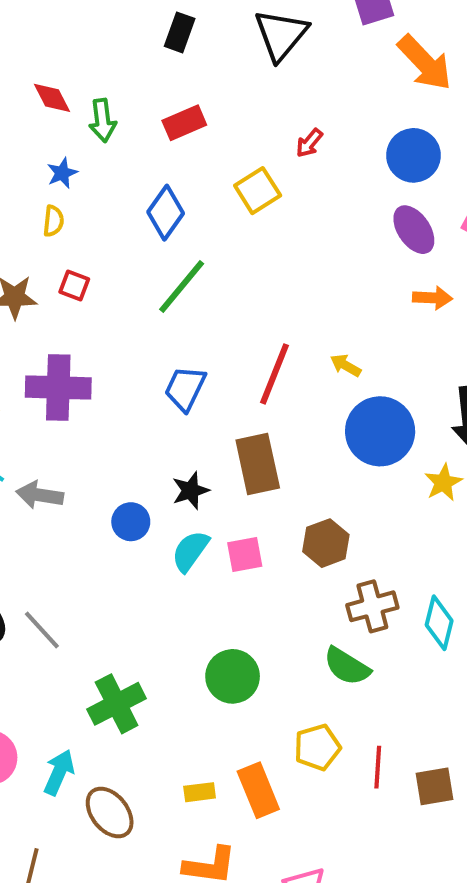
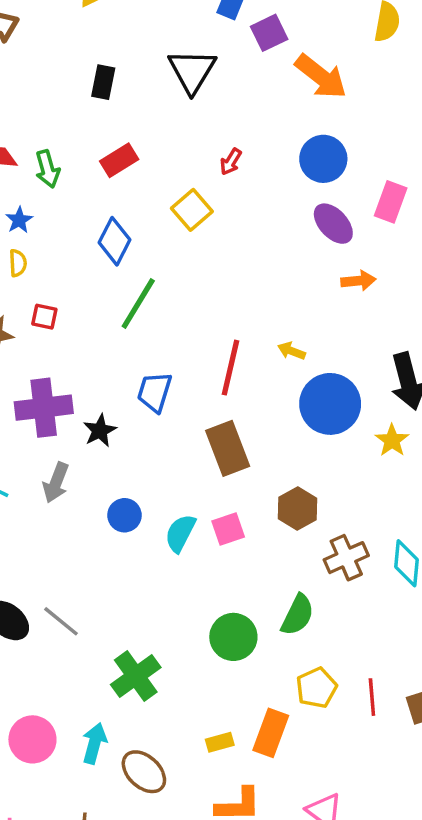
black star: (191, 491) -> (100, 431), moved
gray arrow: (40, 495) -> (56, 483), moved, turned -69
green semicircle: (347, 666) -> (298, 615), moved, turned -87
orange rectangle: (258, 790) -> (271, 733), turned 51

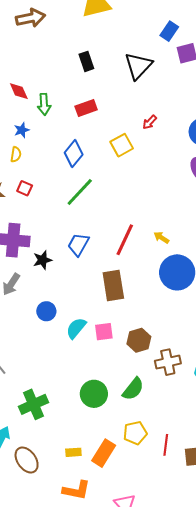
black rectangle: (103, 82) -> (86, 61), turned -42
brown hexagon: (297, 509) -> (139, 340), moved

